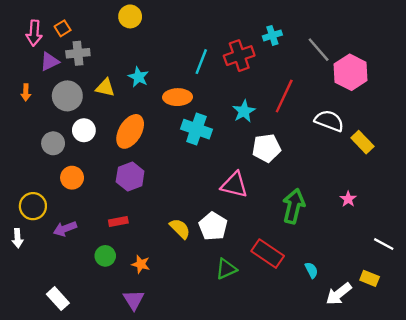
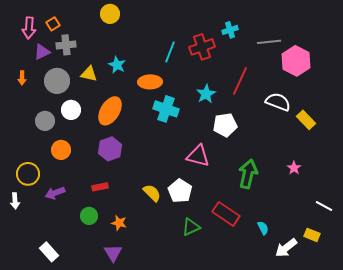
gray line: (319, 50) -> (269, 42), turned -55

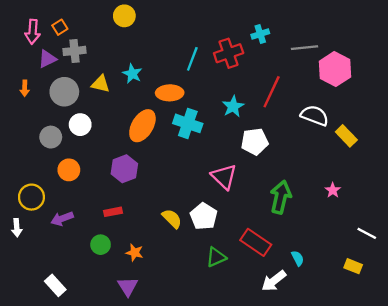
orange ellipse: (110, 111) -> (142, 126), moved
pink triangle: (198, 156) -> (224, 177), turned 30
white arrow: (286, 248) -> (274, 281), moved

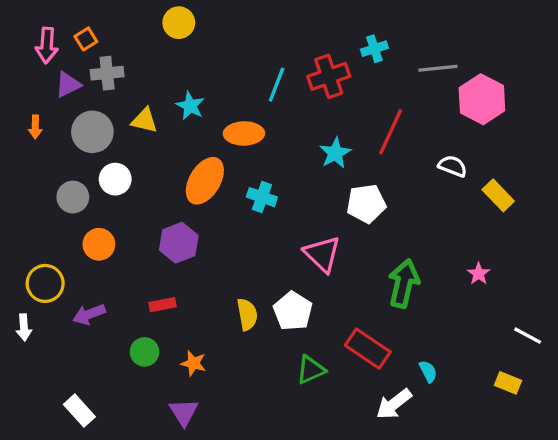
white semicircle: (315, 116) -> (453, 166), size x0.7
cyan cross: (188, 123) -> (262, 197), moved, size x0.7
yellow semicircle: (172, 219) -> (247, 314), turned 35

